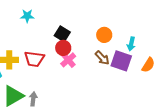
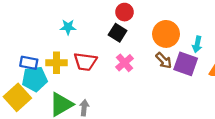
cyan star: (27, 16) -> (68, 27), moved
orange circle: (104, 35) -> (166, 34), size x1.5
red circle: (63, 48) -> (125, 12), moved

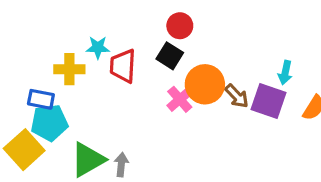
orange circle: (166, 34) -> (205, 84), moved
red trapezoid: (85, 62) -> (123, 66), moved, turned 85
yellow cross: (56, 63) -> (69, 69), moved

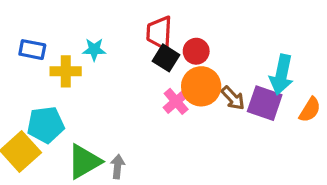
red circle: (180, 26) -> (196, 51), moved
red trapezoid: (123, 66) -> (159, 33), moved
cyan arrow: (285, 73) -> (281, 75), size x1.6
blue rectangle: (41, 99) -> (32, 50), moved

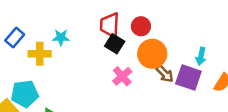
blue rectangle: (32, 50) -> (15, 37), turned -60
red circle: (196, 51) -> (141, 26), moved
cyan arrow: (281, 75) -> (201, 56), size x0.6
orange circle: (201, 86) -> (152, 54), moved

